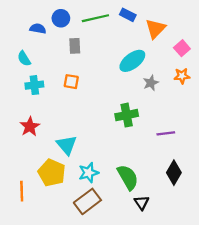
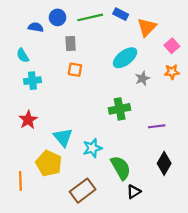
orange square: (71, 82) -> (75, 70), moved
cyan star: (89, 173) -> (92, 148), moved
black triangle: (142, 203) -> (134, 192), turned 32

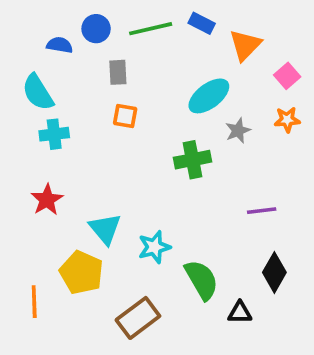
cyan semicircle: (23, 56) -> (38, 92), size x1.5
green cross: (120, 109) -> (192, 160), moved
black triangle: (134, 192) -> (240, 313), moved, turned 32

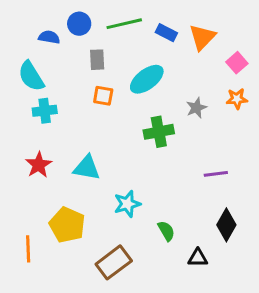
blue rectangle: (202, 23) -> (166, 33), moved
cyan ellipse: (209, 96) -> (147, 79), moved
cyan triangle: (105, 229) -> (87, 168), moved, turned -40
green semicircle: (202, 280) -> (166, 231), size x0.6

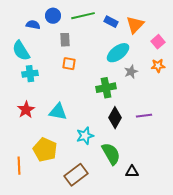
cyan ellipse: (147, 79) -> (118, 53), moved
black diamond: (226, 225) -> (115, 118), moved
green semicircle: (166, 231) -> (111, 154), size x1.6

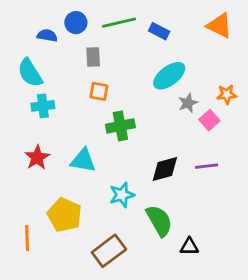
orange triangle: (135, 25) -> (219, 25), moved, turned -48
pink square: (158, 42) -> (209, 120), moved
green cross: (106, 88) -> (120, 126), moved
black diamond: (115, 118) -> (165, 169), turned 45

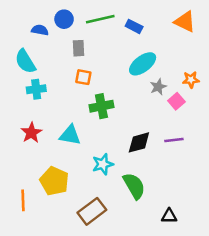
black triangle: (189, 247) -> (169, 216), moved

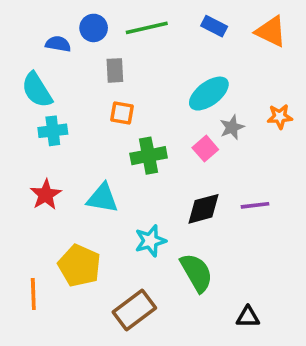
blue rectangle: (134, 26) -> (214, 26), moved
pink square: (176, 101) -> (205, 149), moved

